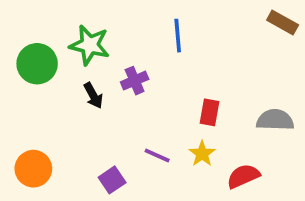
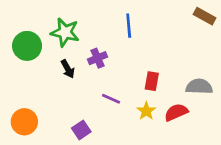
purple line: (157, 156) -> (111, 99), moved
red semicircle: (243, 176) -> (176, 112), moved

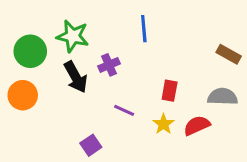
brown rectangle: (205, 16) -> (229, 54), moved
black arrow: (68, 69) -> (76, 77), size x1.5
orange circle: (24, 122) -> (23, 95), moved

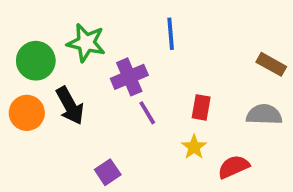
purple cross: (109, 65) -> (129, 77), size x1.4
black arrow: (76, 77) -> (70, 106), moved
purple line: (124, 110) -> (147, 113), moved, turned 35
red semicircle: (197, 125) -> (234, 167), moved

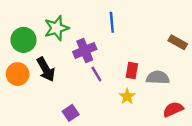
green star: (86, 43) -> (56, 28), turned -30
gray semicircle: (264, 115) -> (158, 78), moved
red semicircle: (234, 167) -> (173, 109), moved

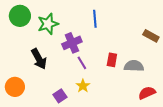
green circle: (23, 40) -> (20, 16), moved
orange circle: (18, 74) -> (15, 87), moved
yellow star: (127, 96) -> (83, 86), moved

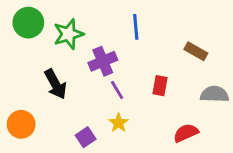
brown rectangle: (151, 36) -> (196, 51), moved
gray semicircle: (134, 66) -> (214, 94), moved
red semicircle: (147, 93) -> (186, 133), moved

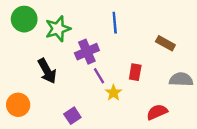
yellow star: (119, 123) -> (113, 93), moved

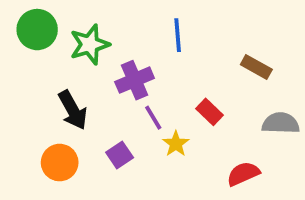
red rectangle: (135, 72) -> (209, 112), turned -56
orange circle: (18, 105) -> (60, 163), moved
purple square: (72, 116) -> (120, 155), moved

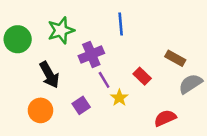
green circle: (37, 30) -> (18, 39), moved
brown rectangle: (256, 67) -> (175, 58), moved
gray semicircle: (281, 123) -> (190, 84), turned -35

